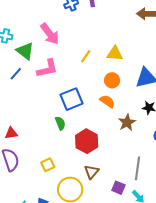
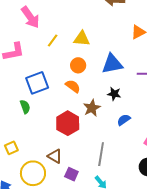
pink arrow: (50, 34) -> (30, 17), moved
red hexagon: (87, 141) -> (68, 123), moved
brown triangle: (92, 172) -> (55, 156), turned -42
purple square: (118, 188) -> (71, 174), moved

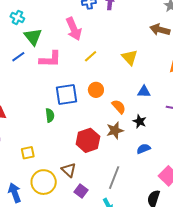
yellow triangle: (82, 39) -> (130, 57), moved, turned 30
blue triangle: (112, 64) -> (144, 92), size x0.6
orange circle: (78, 65) -> (96, 90), moved
orange semicircle: (73, 86) -> (119, 107), moved

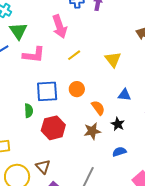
red hexagon: (88, 140) -> (53, 128), moved

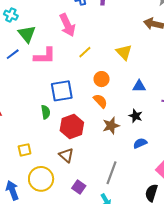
orange circle: (77, 89) -> (102, 79), moved
orange semicircle: (98, 108) -> (100, 101), moved
brown triangle: (43, 167) -> (66, 155), moved

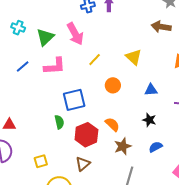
green triangle: (27, 34) -> (45, 37), moved, turned 30
orange semicircle: (100, 101) -> (112, 124), moved
brown star: (111, 126) -> (123, 146), moved
brown triangle: (66, 155) -> (83, 164), turned 42

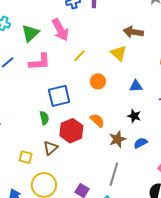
brown arrow: (161, 27) -> (133, 32), moved
brown star: (123, 146) -> (117, 139), moved
yellow square: (41, 161) -> (26, 157), turned 32
brown triangle: (83, 164) -> (51, 148), moved

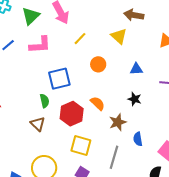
blue semicircle: (141, 143) -> (138, 139), moved, turned -72
brown triangle: (51, 148) -> (38, 124), moved, turned -35
yellow square: (26, 157) -> (81, 146), moved, size x1.5

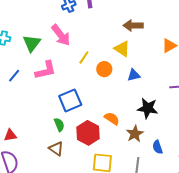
orange circle: (98, 64) -> (104, 69), moved
blue triangle: (136, 69) -> (134, 75), moved
black star: (135, 99) -> (148, 108), size x1.5

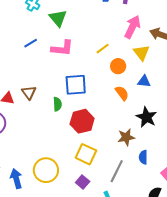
pink arrow: (61, 35) -> (132, 27), moved, turned -135
green triangle: (32, 43) -> (58, 18), turned -36
orange semicircle: (112, 119) -> (122, 93), moved
brown triangle: (56, 149) -> (29, 93), moved

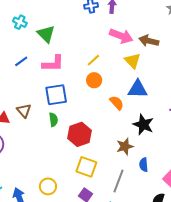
pink arrow: (132, 27) -> (121, 36), turned 90
orange circle: (118, 66) -> (94, 80), moved
blue triangle: (144, 81) -> (138, 89), size x1.5
blue square: (76, 85) -> (56, 95), moved
yellow circle: (46, 170) -> (48, 186), size x0.7

